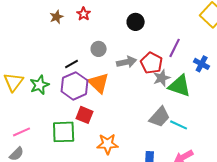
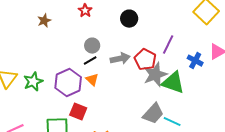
red star: (84, 14) -> (85, 11), moved
brown star: (57, 17) -> (44, 21), moved
black line: (72, 64) -> (90, 61), moved
gray star: (162, 78) -> (155, 75), size x1.4
orange triangle: (99, 83) -> (92, 80), size x0.6

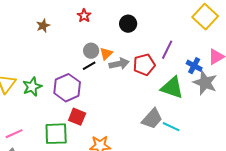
red pentagon: (145, 60) -> (144, 65), turned 30
gray star: (155, 75) -> (205, 83), moved, turned -30
orange triangle: (92, 80) -> (106, 54), moved, turned 32

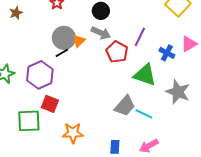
gray circle: (91, 51) -> (64, 38), size x1.5
gray arrow: (119, 64) -> (101, 33), moved, turned 36
red pentagon: (144, 65) -> (117, 52), turned -30
gray star: (205, 83) -> (178, 92), moved

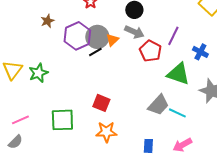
brown star: (16, 13) -> (47, 21), moved
purple hexagon: (40, 75) -> (77, 36), moved
red square: (50, 104) -> (101, 103), moved

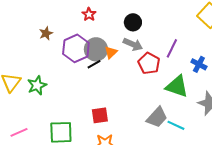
red square: (101, 103) -> (100, 115), turned -30

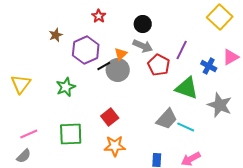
gray circle: (96, 49) -> (118, 70), moved
green star: (37, 85) -> (66, 87), moved
red square: (100, 115) -> (110, 117), turned -30

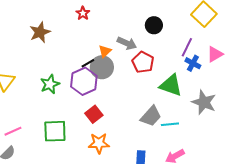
black circle: (143, 24) -> (154, 25), moved
brown star: (56, 35) -> (40, 32), size x1.5
purple hexagon: (86, 50) -> (84, 81), moved
purple line: (182, 50) -> (187, 47), moved
cyan line: (186, 127) -> (170, 124), turned -30

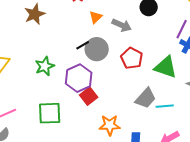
orange triangle: (105, 51) -> (96, 17), moved
red pentagon: (143, 62) -> (132, 58), moved
purple hexagon: (84, 81) -> (79, 78), moved
orange star: (99, 143) -> (110, 125), moved

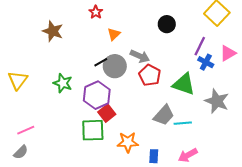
brown star: (35, 14) -> (53, 31), turned -30
gray arrow: (122, 25) -> (140, 56), moved
green star: (45, 66) -> (63, 83), turned -30
green square: (50, 113) -> (93, 130), moved

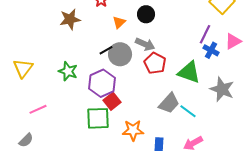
black circle: (167, 24) -> (146, 14), moved
brown star: (53, 31) -> (70, 19), moved, turned -30
cyan line: (183, 123) -> (188, 111), turned 42
pink line: (26, 130) -> (38, 109), moved

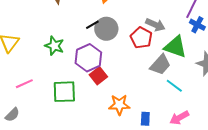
gray arrow: (145, 44) -> (155, 25), moved
gray trapezoid: (169, 103) -> (160, 65), moved
green square: (98, 118) -> (64, 92), moved

